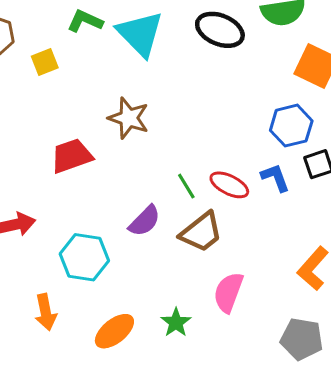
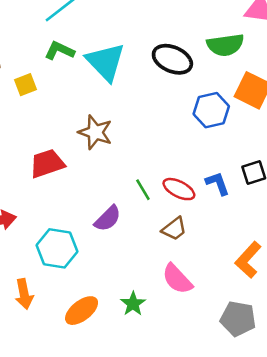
blue hexagon: (291, 126) -> (211, 110), moved
brown trapezoid: (201, 232) -> (174, 229), moved, size x0.7
pink semicircle: (228, 292) -> (177, 279), turned -64

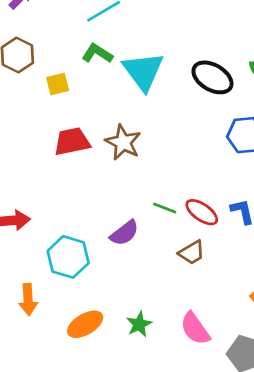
red trapezoid: (47, 163) -> (72, 141), moved
green line: (143, 190) -> (165, 208), turned -45
pink semicircle: (177, 279) -> (195, 329), moved

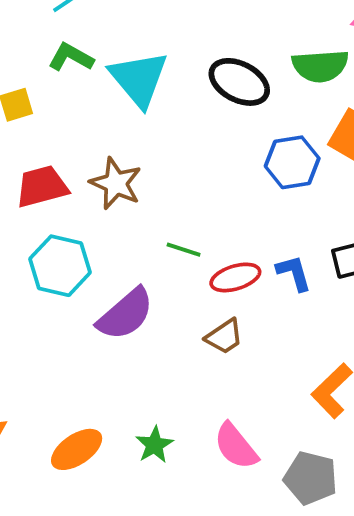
green line: (165, 208) -> (184, 250), moved
red ellipse: (202, 212) -> (235, 277), turned -48
purple semicircle: (124, 233) -> (125, 314), size x1.4
cyan hexagon: (68, 257) -> (60, 266), moved

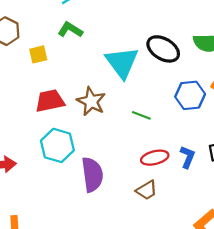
cyan triangle: (139, 79) -> (122, 62), moved
green line: (184, 250) -> (141, 115), moved
blue L-shape: (294, 273) -> (187, 157), turned 35
purple semicircle: (125, 314) -> (92, 175), turned -60

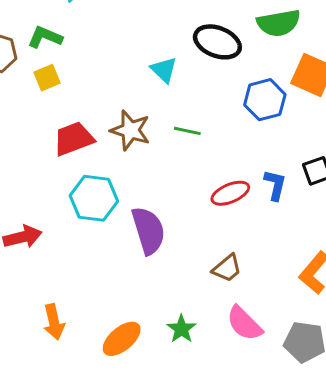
green L-shape: (70, 30) -> (45, 37), moved
cyan triangle: (122, 62) -> (164, 70), size x0.6
green line: (141, 115) -> (187, 131), moved
brown trapezoid: (147, 190) -> (227, 268), moved

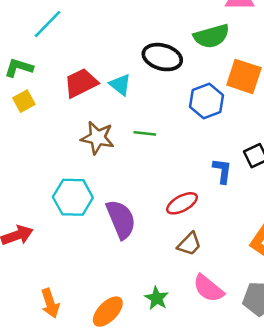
red trapezoid: (73, 139) -> (81, 83), moved
red ellipse: (230, 193) -> (182, 203), moved

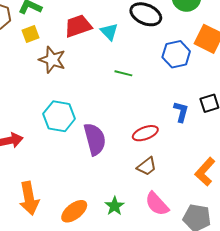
brown star: (97, 138) -> (52, 60), moved
orange arrow: (50, 303) -> (29, 198), size x1.4

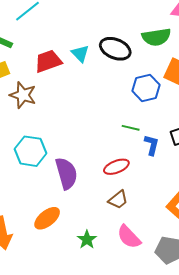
cyan triangle: (109, 32) -> (80, 53), moved
green line: (123, 73) -> (131, 128), moved
orange ellipse: (74, 211) -> (47, 218), moved

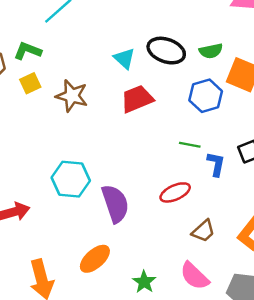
green semicircle: (156, 37) -> (211, 51), moved, size x0.7
red trapezoid: (48, 61) -> (137, 99), moved
brown star: (23, 95) -> (72, 96), moved
brown trapezoid: (118, 200) -> (203, 231), moved

